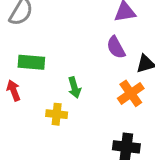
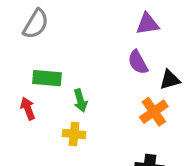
green arrow: (74, 88) -> (80, 101), moved

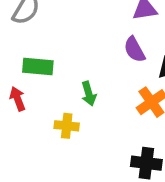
green arrow: (80, 101) -> (89, 94), moved

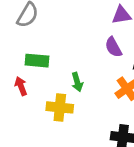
yellow cross: (67, 126) -> (60, 107), size x1.4

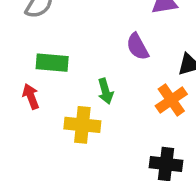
purple semicircle: (113, 47) -> (138, 47), moved

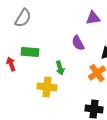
red arrow: (31, 96) -> (11, 64), moved

